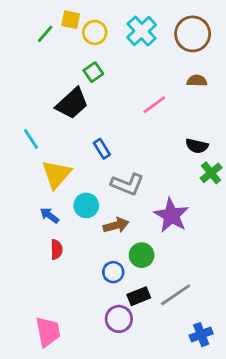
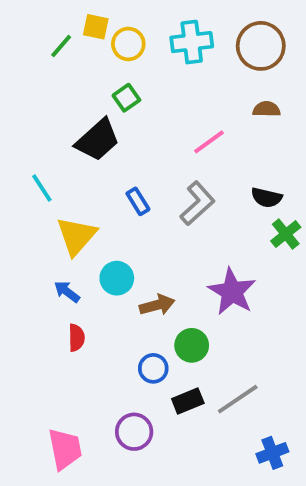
cyan cross: (142, 31) -> (192, 42), turned 36
gray L-shape: (127, 184) -> (197, 203), moved, turned -64
purple circle: (119, 319) -> (134, 432), moved

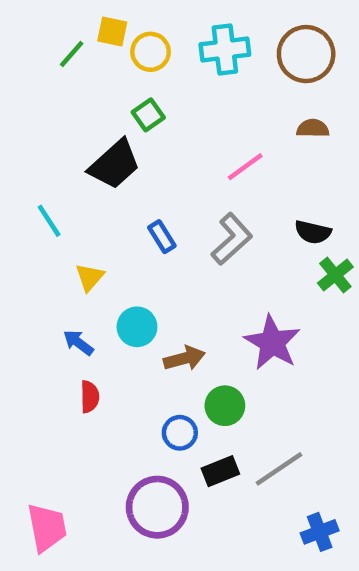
yellow triangle: (76, 236) -> (90, 277), size x0.6
purple circle: (134, 432) -> (157, 507), size x1.4
pink trapezoid: (65, 449) -> (47, 527), moved

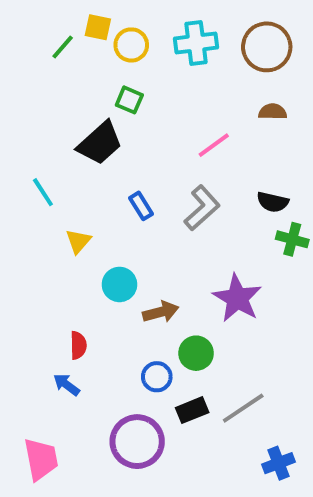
green square: (148, 115) -> (129, 100), turned -32
green cross: (335, 275) -> (292, 239), turned -36
blue arrow: (78, 343) -> (66, 385), moved

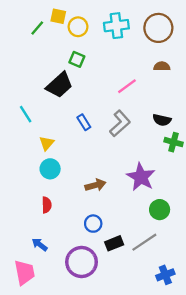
cyan circle: (119, 284) -> (50, 169), moved
green circle: (196, 353) -> (160, 210), moved
blue arrow: (66, 385) -> (40, 245), moved

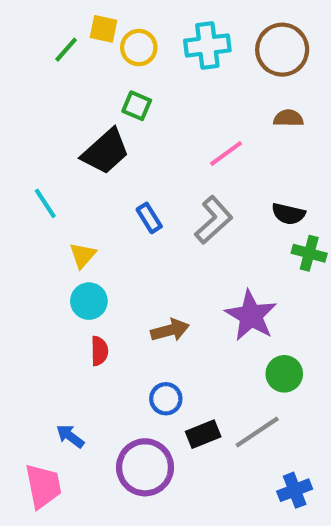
red semicircle: (47, 205) -> (99, 351), moved

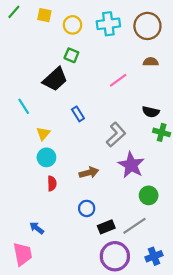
yellow square: (103, 29) -> (44, 15), moved
green line: (66, 50) -> (14, 12), moved
gray L-shape: (214, 220) -> (116, 135), moved
purple circle: (145, 467) -> (115, 256), moved

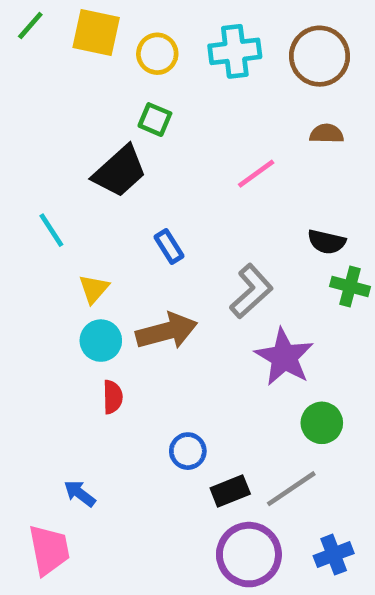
yellow square: (44, 15) -> (96, 33), size x1.5
brown arrow: (89, 173) -> (167, 331), moved, size x1.4

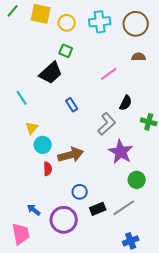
black semicircle: (327, 242) -> (126, 103), moved, turned -77
yellow triangle: (94, 289) -> (32, 128), moved
brown arrow: (167, 331) -> (71, 155), moved
purple circle: (249, 555) -> (64, 220), moved
blue cross: (334, 555) -> (131, 241), moved

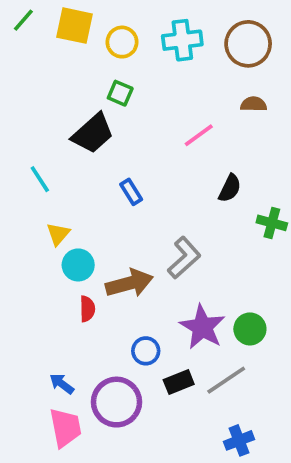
gray L-shape: (107, 124) -> (184, 258), moved
purple star: (121, 152) -> (202, 327), moved
pink trapezoid: (21, 234) -> (65, 428), moved

